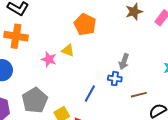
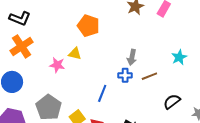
orange cross: (16, 36) -> (22, 46), turned -35
brown line: (139, 95) -> (149, 76), moved

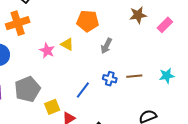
orange pentagon: (88, 26) -> (88, 21), turned -30
gray arrow: (132, 57) -> (106, 46), moved
brown line: (149, 76) -> (134, 76), moved

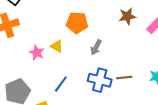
blue cross: (110, 79) -> (100, 80), size x1.6
blue line: (83, 90) -> (61, 84), moved

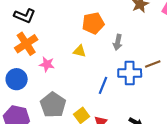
pink star: (37, 53) -> (47, 64), moved
blue line: (61, 84) -> (103, 85), moved

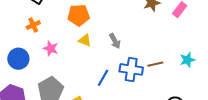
orange pentagon: (93, 23) -> (78, 15), moved
gray arrow: (118, 42) -> (115, 41), moved, turned -49
orange cross: (26, 44) -> (33, 25), size x0.6

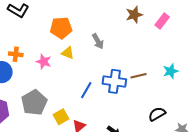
orange cross: (33, 25) -> (16, 54), moved, turned 32
gray arrow: (115, 41) -> (98, 41), moved
pink star: (51, 48) -> (44, 62), moved

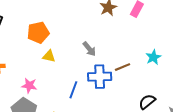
gray arrow: (98, 41) -> (89, 49), moved
pink star: (44, 62) -> (29, 86), moved

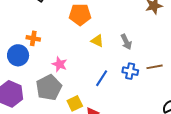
yellow triangle: (49, 56) -> (97, 41), moved
blue cross: (100, 77) -> (130, 71), size x0.7

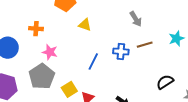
orange cross: (33, 38) -> (36, 29), moved
gray arrow: (126, 42) -> (136, 19), moved

